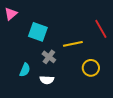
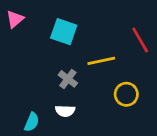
cyan square: (38, 32) -> (64, 32), moved
cyan semicircle: (25, 70) -> (32, 122), moved

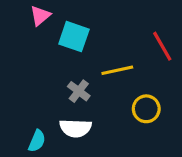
pink triangle: (15, 19) -> (40, 16), moved
white semicircle: (65, 111) -> (76, 128), size x1.4

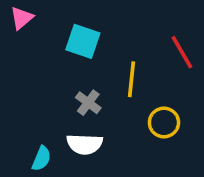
pink triangle: (40, 16) -> (22, 18), moved
yellow line: (117, 70) -> (131, 79), turned -72

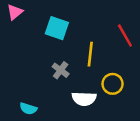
white semicircle: (85, 144) -> (84, 99), moved
cyan semicircle: (41, 159) -> (28, 109), turned 84

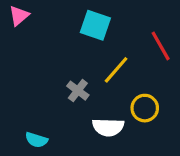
cyan square: (57, 28) -> (95, 25), moved
yellow line: (90, 54) -> (116, 70), turned 35

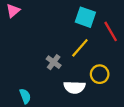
cyan square: (95, 25) -> (85, 17), moved
cyan semicircle: (36, 140) -> (25, 96), turned -128

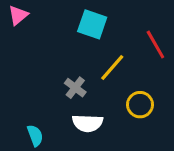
cyan square: (85, 17) -> (92, 24), moved
white semicircle: (74, 87) -> (88, 123), moved

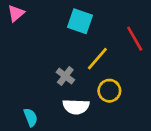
yellow circle: (140, 105) -> (109, 91), moved

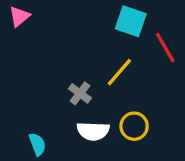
cyan square: (80, 21) -> (131, 21), moved
yellow circle: (109, 91) -> (134, 126), moved

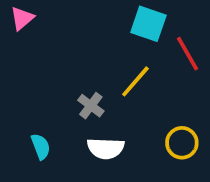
yellow circle: (134, 126) -> (182, 143), moved
cyan semicircle: (37, 144) -> (41, 147), moved

